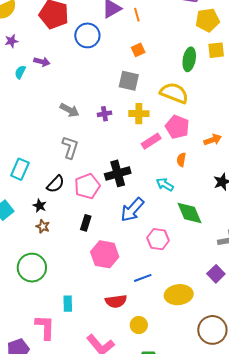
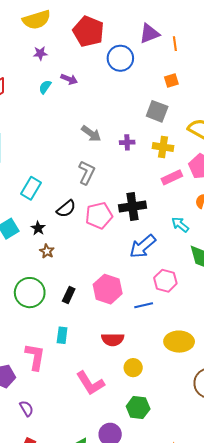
black star: (40, 206) -> (38, 228), moved
black rectangle: (86, 223) -> (69, 295), moved
blue line: (143, 278) -> (144, 305), moved

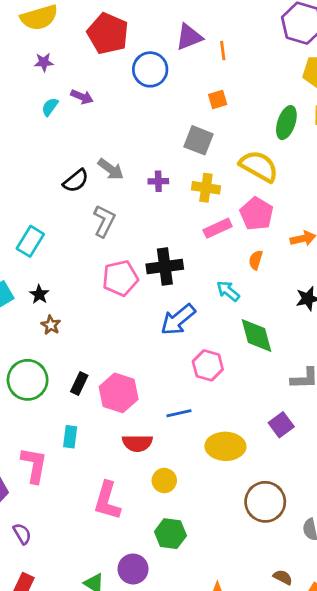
black semicircle: (66, 209) -> (76, 181), moved
pink hexagon: (108, 289) -> (119, 393), moved
blue line: (144, 305) -> (179, 413), moved
pink L-shape: (90, 383) -> (107, 501), turned 48

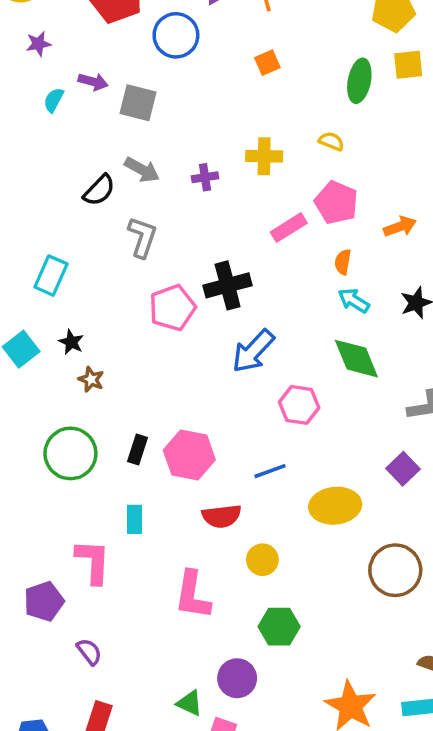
gray square: (198, 140) -> (138, 103), moved
yellow semicircle: (259, 166) -> (331, 141), size x0.5
yellow cross: (206, 188) -> (264, 156), moved
cyan arrow: (228, 291) -> (354, 301), moved

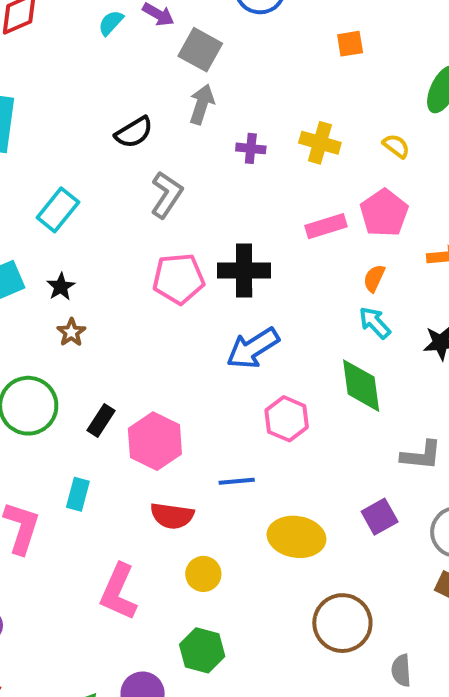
gray arrow: (142, 170) -> (202, 104), moved, turned -116

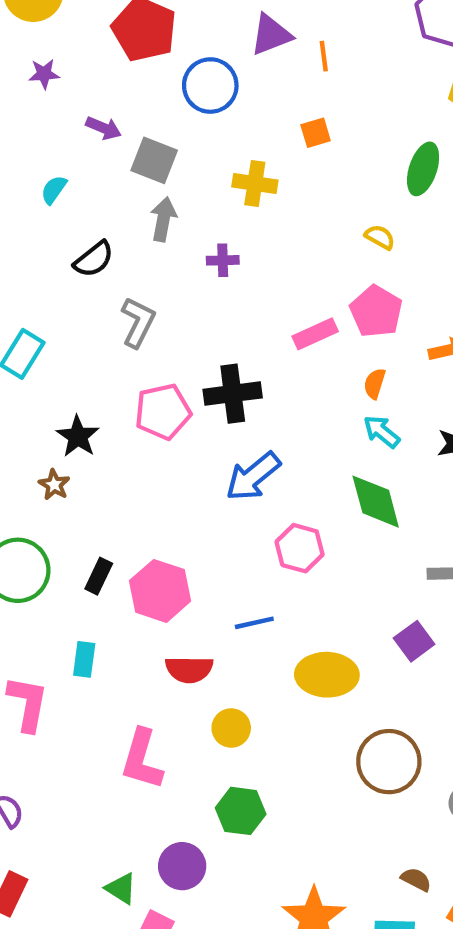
cyan semicircle: (111, 23) -> (54, 190), moved
yellow cross: (320, 143) -> (255, 183), moved
black star: (61, 287) -> (78, 436), moved, size x1.4

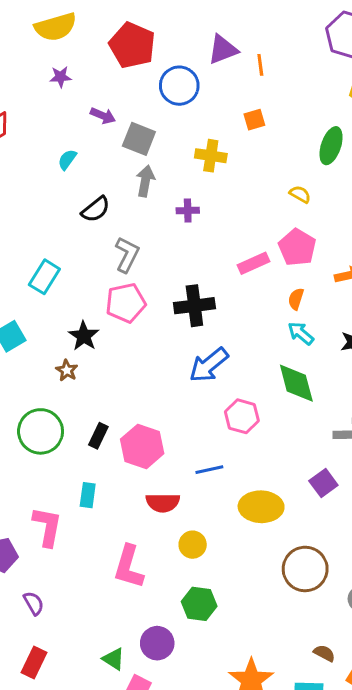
pink pentagon: (163, 412) -> (126, 303), moved

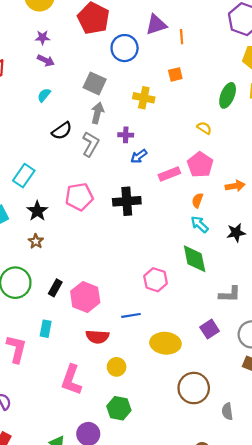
purple arrow: (103, 116) -> (46, 60), moved
gray L-shape: (127, 255) -> (91, 144), moved
black star: (84, 336) -> (37, 211), moved
blue arrow: (209, 365) -> (139, 156), moved, size x0.6

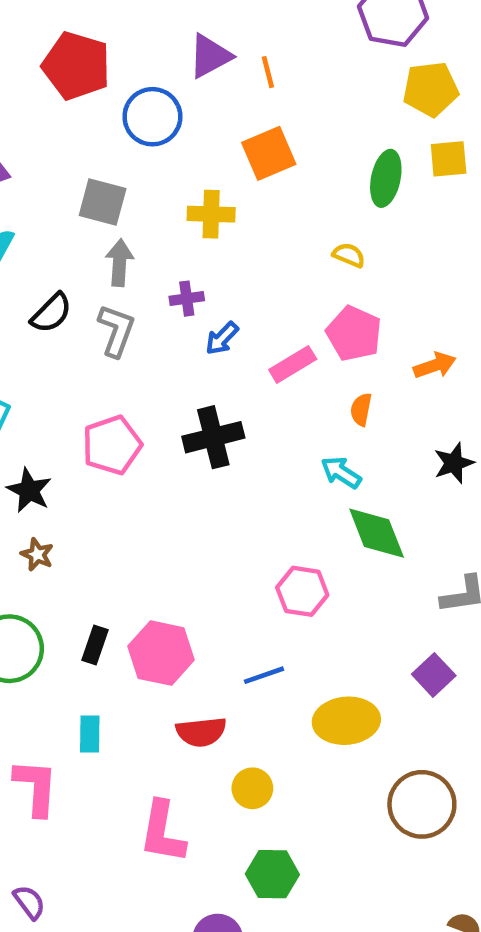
orange square: (175, 74) -> (269, 153), size x1.6
cyan arrow: (200, 224) -> (341, 472), moved

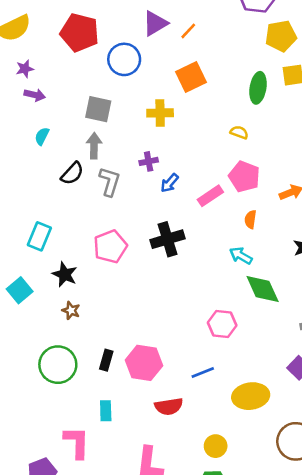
orange line: (268, 72) -> (188, 31), turned 60
gray arrow: (119, 263) -> (94, 146), moved
yellow circle: (252, 788) -> (216, 446), moved

